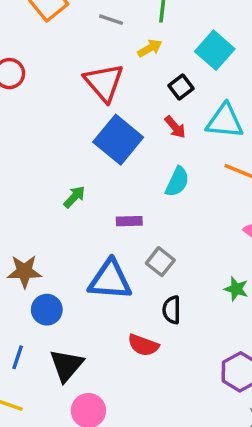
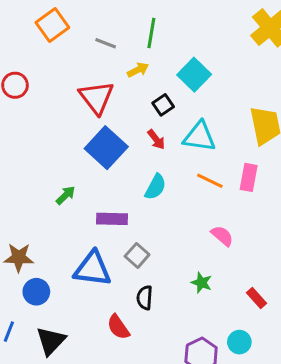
purple rectangle: (129, 221) -> (112, 219), size x1.4
red semicircle: (143, 345) -> (118, 327), turned 32

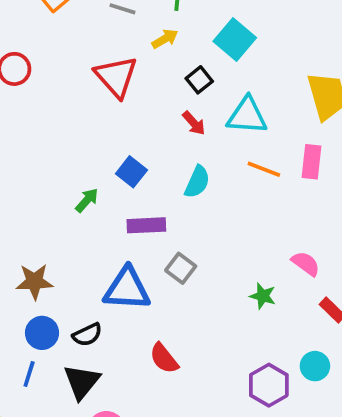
blue square: (106, 148) -> (131, 172), moved, size x0.6
pink semicircle: (222, 236) -> (306, 264), moved
blue circle: (36, 292) -> (42, 333), moved
black semicircle: (145, 298) -> (87, 335), moved, turned -115

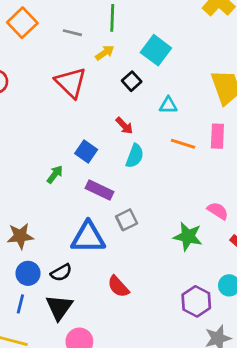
cyan triangle: (247, 116) -> (168, 105), size x0.6
red arrow: (194, 123) -> (124, 126), moved
purple rectangle: (146, 225) -> (100, 190), turned 32
gray square: (181, 268) -> (127, 220), turned 30
green star: (263, 296) -> (188, 236), size x1.5

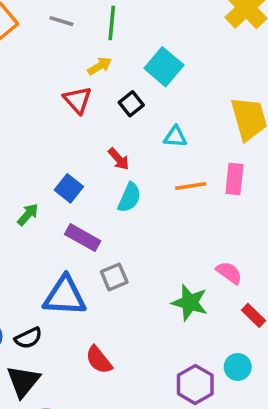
gray line: (72, 33) -> (61, 21), moved
red triangle: (71, 83) -> (77, 100), moved, size x0.7
orange line: (183, 144) -> (191, 186), turned -30

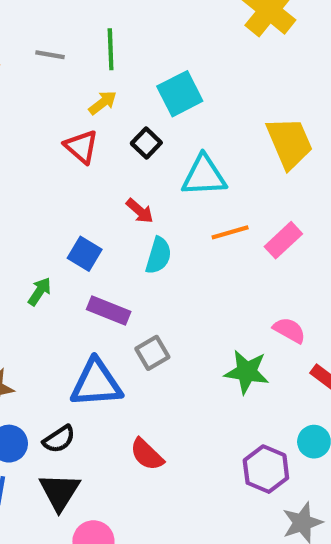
cyan square: (164, 67) -> (180, 94), turned 30
cyan triangle: (175, 137) -> (204, 176), size x1.6
pink rectangle: (234, 179) -> (283, 240), moved, turned 48

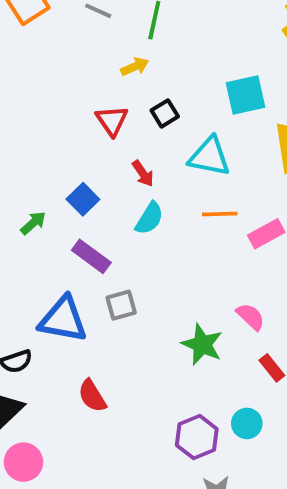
cyan square: (180, 94) -> (245, 95), moved
red triangle: (81, 147) -> (112, 121), moved

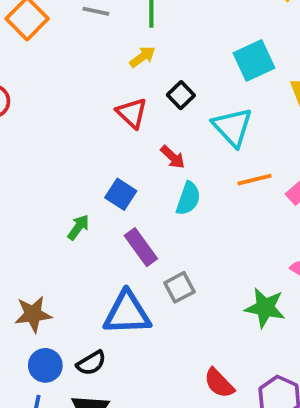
cyan triangle: (209, 157) -> (233, 127), turned 48
purple rectangle: (91, 256) -> (141, 247), turned 30
red semicircle: (92, 396) -> (219, 383), moved

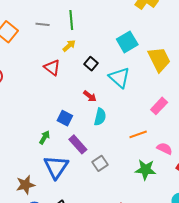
red triangle: (132, 113) -> (52, 67), moved
orange line: (254, 180) -> (138, 134), moved
blue triangle: (127, 313) -> (56, 167), moved, turned -48

